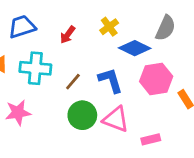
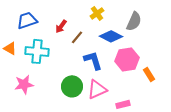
yellow cross: (109, 27) -> (97, 13), moved
brown line: (73, 82) -> (77, 37), moved
pink triangle: (116, 119) -> (97, 89), turned -45

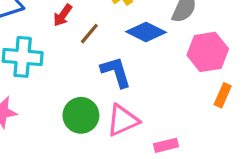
pink hexagon: (127, 59) -> (208, 52), moved
orange rectangle: (149, 74) -> (223, 95), moved, turned 56

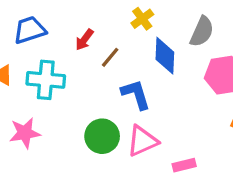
blue diamond: (146, 32) -> (165, 56), turned 66

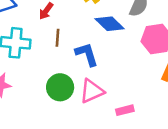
blue diamond: (165, 56) -> (110, 24), turned -48
brown line: (110, 57) -> (58, 38), moved, turned -36

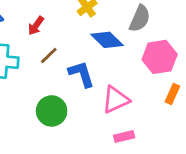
brown line: (58, 38) -> (49, 56), turned 42
pink triangle: (92, 91) -> (116, 100), moved

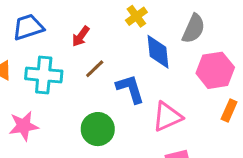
blue diamond: (107, 40) -> (158, 52), turned 40

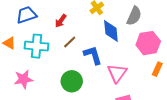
pink triangle: (167, 117) -> (117, 73), turned -30

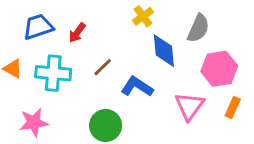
red arrow: (61, 21) -> (77, 33), moved
blue L-shape: (93, 55) -> (137, 87), turned -40
pink triangle: (117, 73) -> (189, 106), moved

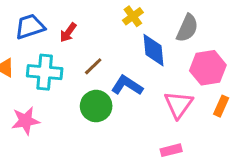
green circle: (106, 126) -> (96, 106), moved

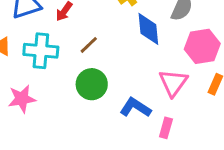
blue L-shape: (127, 85) -> (135, 107), moved
pink rectangle: (171, 150) -> (166, 128), turned -60

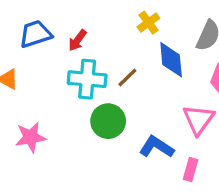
brown line: (89, 45) -> (127, 77), moved
cyan cross: (41, 51) -> (87, 79), moved

